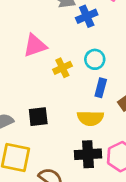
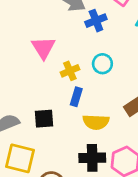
pink triangle: (35, 46) -> (43, 48), turned -45
blue rectangle: (101, 88) -> (76, 97), moved

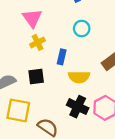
yellow cross: (70, 71) -> (38, 42), moved
black cross: (92, 158) -> (78, 107), turned 30

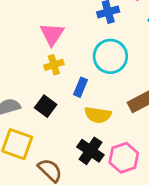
cyan circle: (82, 29) -> (110, 56), size x1.6
black square: (36, 77) -> (46, 106), turned 35

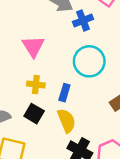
yellow cross: (54, 65) -> (36, 85), moved, turned 30
yellow semicircle: (98, 115) -> (66, 121), moved, turned -115

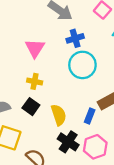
blue cross: (83, 20) -> (75, 38), moved
blue rectangle: (64, 93) -> (90, 116), moved

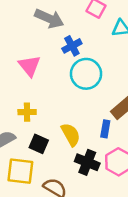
yellow cross: (35, 81) -> (27, 112), moved
black square: (31, 107) -> (39, 144), moved

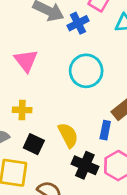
blue cross: (72, 46) -> (78, 23), moved

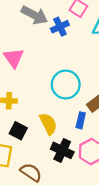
cyan circle: (86, 71) -> (66, 84), moved

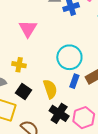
blue rectangle: (81, 120) -> (74, 81), moved

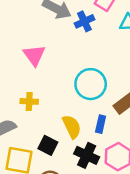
blue rectangle: (74, 81) -> (101, 124), moved
black square: (24, 92) -> (48, 145), moved

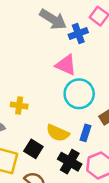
pink triangle: (34, 55) -> (66, 65), moved, turned -35
yellow semicircle: (72, 127) -> (58, 133), turned 135

